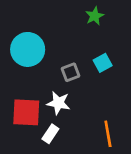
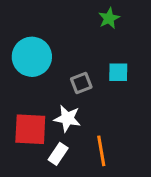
cyan square: (103, 63) -> (118, 72), turned 30
orange line: (108, 134) -> (101, 151), moved

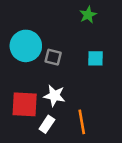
gray square: (81, 83) -> (53, 57), moved, turned 35

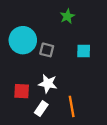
green star: (88, 15) -> (67, 16), moved
red square: (25, 104) -> (22, 91), size x0.7

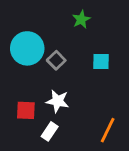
gray square: (47, 50) -> (56, 60), turned 32
orange line: (72, 106) -> (108, 130), moved, turned 36

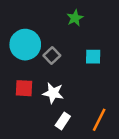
red square: (26, 110) -> (24, 88), moved
white rectangle: (50, 131) -> (63, 121), moved

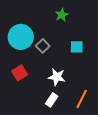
red square: (24, 88) -> (20, 73), turned -35
white star: (53, 93) -> (57, 77), moved

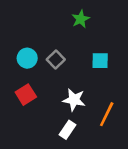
cyan circle: (21, 37) -> (27, 58), moved, size x0.6
orange line: (82, 99) -> (107, 114), moved

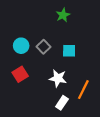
cyan square: (100, 61) -> (69, 51), moved
white rectangle: (68, 130) -> (62, 103), moved

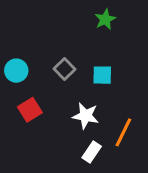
green star: (63, 15) -> (105, 19), moved
cyan circle: (21, 46) -> (16, 71), moved

